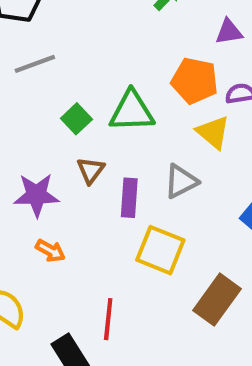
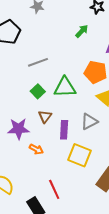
gray line: (35, 64) -> (38, 62), moved
orange arrow: (50, 251) -> (36, 149), moved
red line: (108, 319) -> (54, 189), turned -30

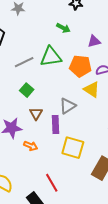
green arrow: (82, 31) -> (63, 28), turned 80
green triangle: (65, 87) -> (51, 57), moved
gray triangle: (89, 122) -> (68, 106), moved

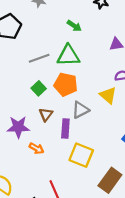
green arrow: (63, 28) -> (74, 26), moved
orange pentagon: (80, 66) -> (66, 84), moved

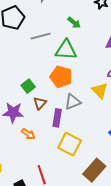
gray line: (39, 58) -> (41, 36), moved
green square: (39, 88) -> (28, 86), moved

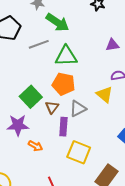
green arrow: (74, 23) -> (57, 22), moved, size x1.6
green square: (28, 86) -> (31, 97), size x1.5
brown triangle: (40, 103) -> (52, 107), moved

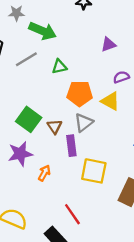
green triangle: (66, 56) -> (59, 67), size x0.6
orange pentagon: (64, 84) -> (80, 93), moved
orange arrow: (35, 146) -> (44, 173), turned -80

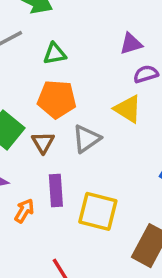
purple triangle: (108, 44) -> (131, 44), moved
orange pentagon: (80, 93) -> (57, 99), moved
purple rectangle: (71, 146) -> (56, 190), moved

